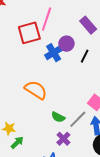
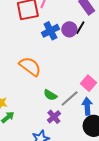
purple circle: (66, 44) -> (69, 29), moved
black line: (85, 56) -> (80, 28), moved

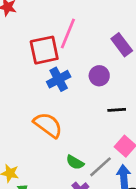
black line: (80, 28) -> (117, 110), moved, turned 56
blue cross: (50, 31) -> (59, 79), moved

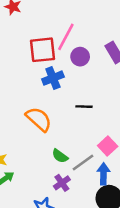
purple circle: (99, 76) -> (80, 57), moved
black line: (117, 110) -> (84, 107), moved

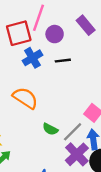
black line: (84, 107) -> (63, 61), moved
purple cross: (62, 183) -> (77, 154), moved, size x1.5

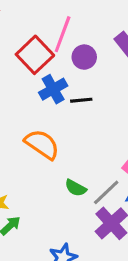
red square: (19, 33) -> (35, 55), turned -30
black line: (63, 61) -> (81, 100), moved

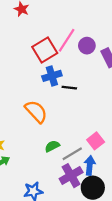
purple circle: (84, 57) -> (87, 46), moved
green semicircle: (76, 188) -> (52, 146), turned 112

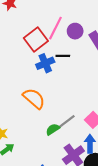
black line: (69, 88) -> (63, 56), moved
gray line: (72, 154) -> (66, 122), moved

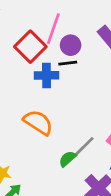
purple circle: (75, 31) -> (71, 45), moved
blue cross: (45, 63) -> (46, 75), turned 30

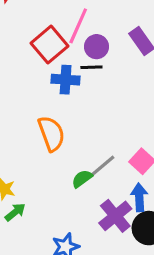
orange semicircle: (38, 122) -> (51, 134), turned 32

